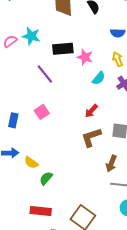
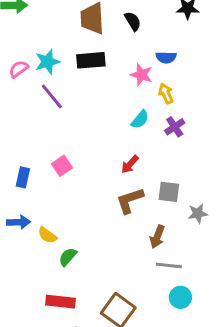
cyan star: (31, 36) -> (47, 62), turned -30
black rectangle: (63, 49) -> (91, 60), moved
pink star: (85, 57) -> (141, 75), moved
purple line: (45, 74) -> (52, 96), moved

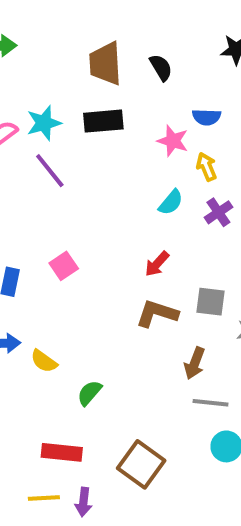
brown L-shape: (130, 200) -> (157, 313), turned 36
green semicircle: (68, 257) -> (89, 393), moved

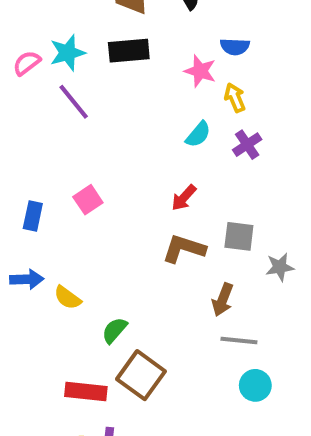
brown square: (141, 464) -> (141, 375), moved

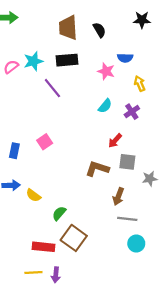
yellow arrow: (235, 98) -> (140, 84), moved
purple line: (74, 102) -> (52, 88), moved
red arrow: (184, 198) -> (115, 141), moved

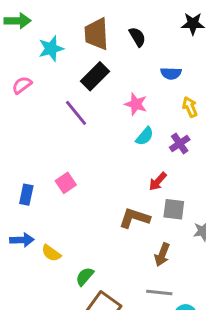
black rectangle: (67, 60) -> (95, 76), turned -40
cyan star: (33, 61) -> (51, 49), moved
pink star: (106, 71) -> (136, 104), moved
gray line: (127, 219) -> (159, 293), moved

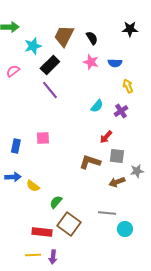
brown trapezoid: (96, 34) -> (64, 36), turned 30
black rectangle: (95, 76) -> (50, 65), moved
pink star: (136, 104) -> (91, 62), moved
pink square: (66, 183) -> (43, 138), turned 32
brown arrow: (162, 255) -> (117, 182), moved, turned 49

